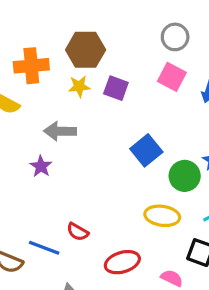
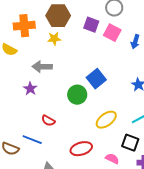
purple square: (116, 88) -> (91, 25), moved
green circle: (185, 176) -> (77, 95), moved
yellow ellipse: (162, 216) -> (106, 120), turned -45
red semicircle: (78, 232) -> (48, 121), moved

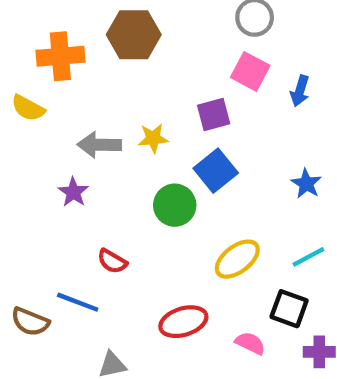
purple square: (91, 25) -> (214, 115), moved, turned -35
yellow star: (54, 39) -> (153, 138), moved

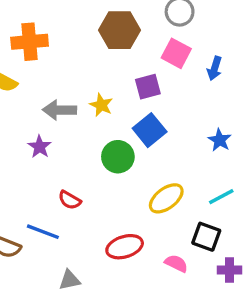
brown hexagon: (134, 35) -> (120, 30), moved
yellow star: (153, 138) -> (101, 105), turned 30

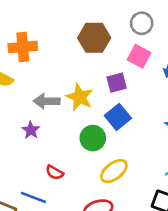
yellow star: (101, 105) -> (80, 97), size x1.5
yellow ellipse: (166, 198) -> (114, 171), moved

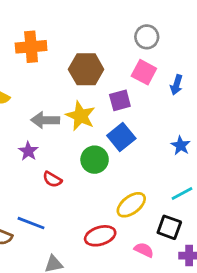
brown hexagon: (94, 38) -> (86, 69), moved
orange cross: (23, 47) -> (31, 47), moved
yellow ellipse: (114, 171) -> (131, 205), moved
red semicircle: (55, 172) -> (52, 179), moved

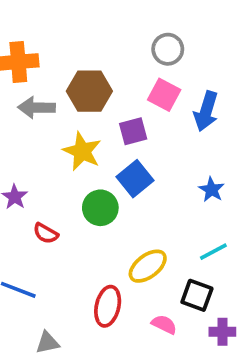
blue arrow: (176, 85) -> (206, 111), size x1.5
gray arrow: (45, 120) -> (37, 108), moved
red ellipse: (100, 236) -> (108, 306), turned -60

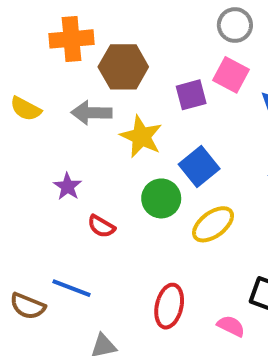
brown hexagon: (89, 91) -> (123, 67), moved
gray arrow: (37, 108) -> (91, 113), moved
purple square: (133, 131) -> (191, 95), moved
yellow ellipse: (148, 266) -> (213, 224), moved

